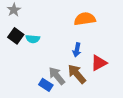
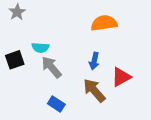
black square: (16, 36) -> (15, 60), moved, turned 35
gray arrow: (57, 76) -> (51, 67), moved

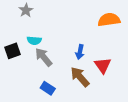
gray star: (17, 12) -> (26, 10), moved
orange semicircle: (104, 23) -> (109, 20), moved
red triangle: (121, 77) -> (103, 65), turned -36

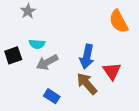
orange semicircle: (109, 20) -> (119, 21), turned -110
blue arrow: (80, 52) -> (87, 56), size x1.5
gray arrow: (44, 57) -> (47, 62), turned -78

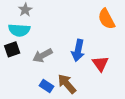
cyan semicircle: (37, 44) -> (19, 30), moved, size x1.5
brown arrow: (87, 84) -> (67, 84), moved

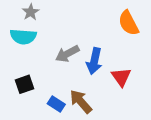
black square: (12, 49) -> (24, 84), moved
gray arrow: (43, 55) -> (67, 54), moved

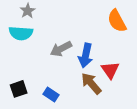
black square: (24, 84) -> (19, 89), moved
brown arrow: (81, 101) -> (91, 83), moved

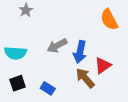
cyan semicircle: (21, 33) -> (15, 53), moved
red triangle: (110, 70) -> (103, 65), turned 30

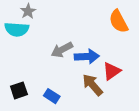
blue arrow: (80, 52) -> (87, 56), turned -105
cyan semicircle: (15, 53) -> (17, 29), moved

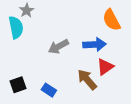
cyan semicircle: (17, 29) -> (16, 27), turned -105
blue arrow: (87, 56) -> (95, 44), moved

